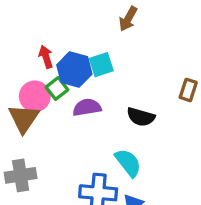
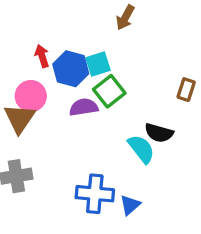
green square: (57, 88) -> (109, 91), moved, size x1.4
black semicircle: (141, 117) -> (159, 133), moved
cyan semicircle: (128, 163) -> (141, 149), moved

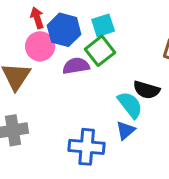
cyan square: (98, 64) -> (103, 25), moved
pink circle: (31, 96) -> (40, 46), moved
blue triangle: (130, 205) -> (126, 130), moved

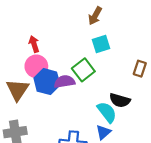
cyan square: (103, 25) -> (101, 44), moved
blue hexagon: (64, 30) -> (47, 82), moved

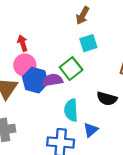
cyan semicircle: (107, 112) -> (71, 110), moved, turned -145

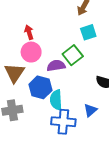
blue hexagon: (35, 80) -> (40, 87), moved
cyan semicircle: (71, 110) -> (56, 100), moved

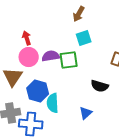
green square: (73, 55) -> (69, 60), turned 30
purple semicircle: (56, 66) -> (51, 56), moved
blue cross: (63, 122) -> (31, 124), moved

